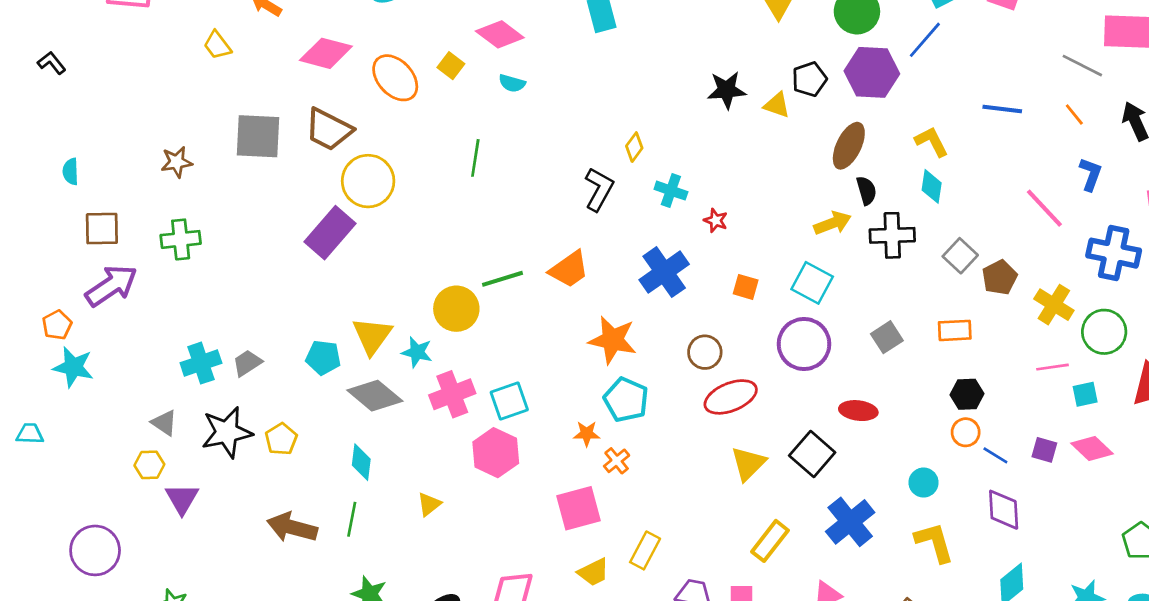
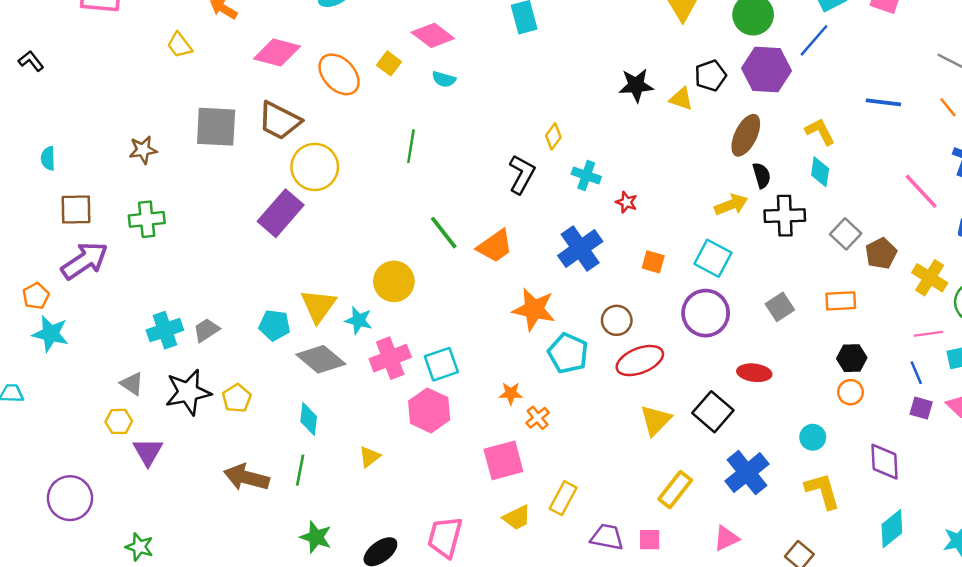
green line: (502, 279) -> (444, 233), moved, turned 69
cyan pentagon: (626, 400) -> (568, 353), moved
blue line: (995, 455) -> (916, 373), moved, turned 35

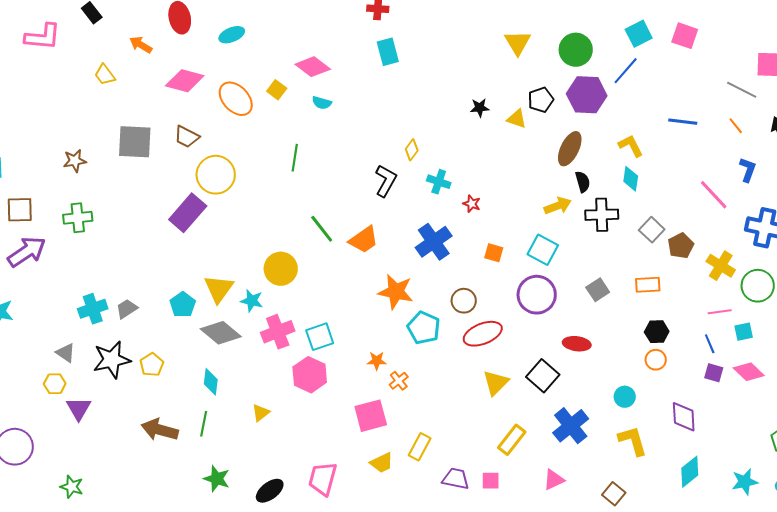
black star: (636, 85) -> (480, 108), size x0.7
brown trapezoid: (279, 121) -> (187, 137), size x0.7
cyan pentagon: (275, 325) -> (183, 305), turned 30

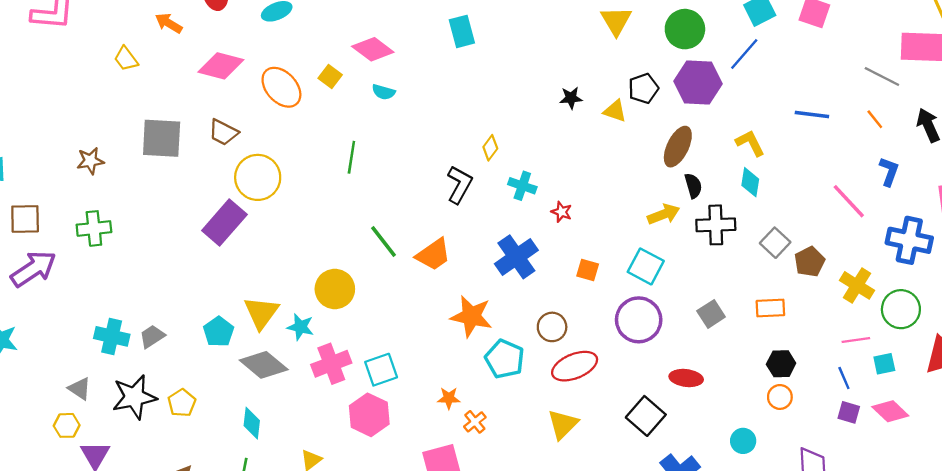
cyan cross: (93, 309) -> (112, 336), turned 32
yellow triangle: (496, 383) -> (563, 424), moved

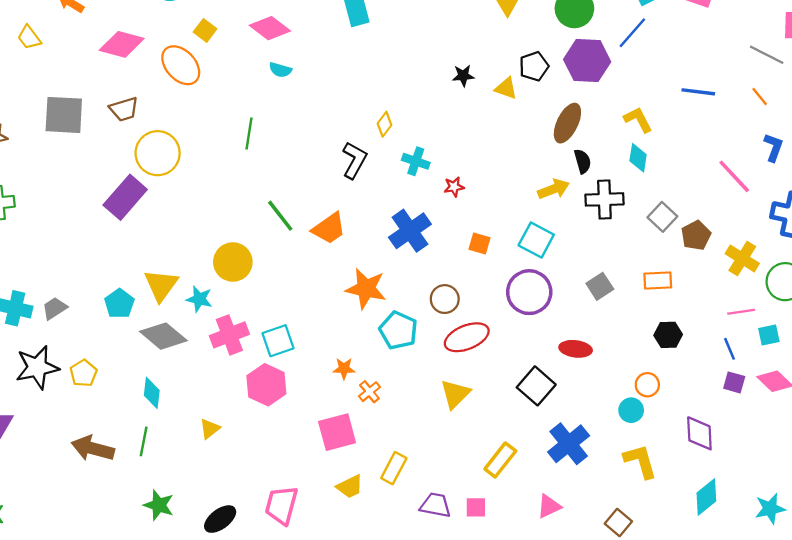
yellow square: (330, 77) -> (205, 30), moved
brown trapezoid: (223, 132) -> (124, 109), turned -44
red star: (562, 212) -> (454, 187), turned -30
orange circle: (780, 397) -> (647, 385), moved

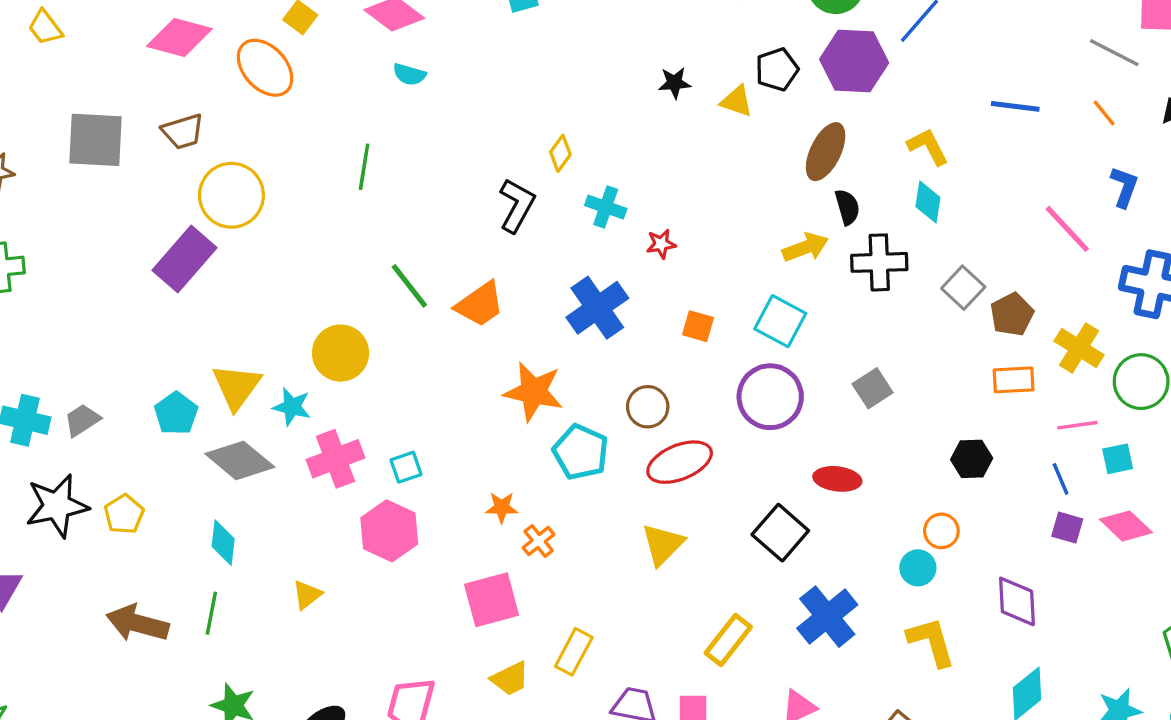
orange rectangle: (658, 281) -> (1014, 380), moved
cyan square: (278, 341) -> (406, 467), size x0.7

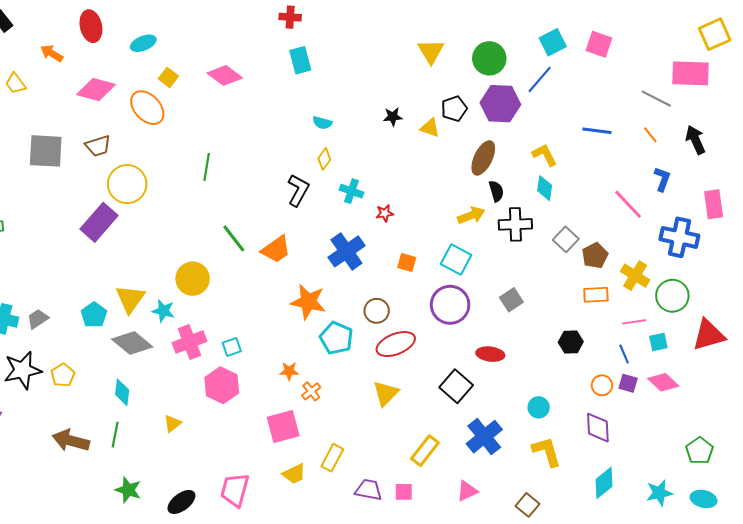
cyan semicircle: (409, 74) -> (322, 123), moved
orange circle: (941, 531) -> (602, 385), moved

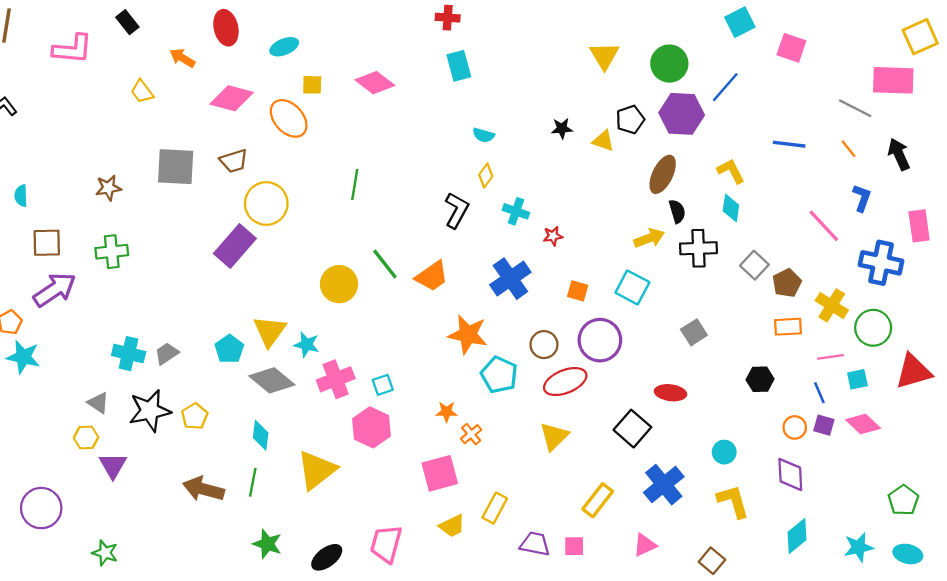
cyan square: (553, 42) -> (740, 22), moved
yellow square: (168, 77) -> (312, 85), turned -36
yellow circle: (193, 279) -> (339, 284), moved
purple circle: (450, 305) -> (600, 340), moved
yellow triangle: (172, 423) -> (317, 470), size x2.0

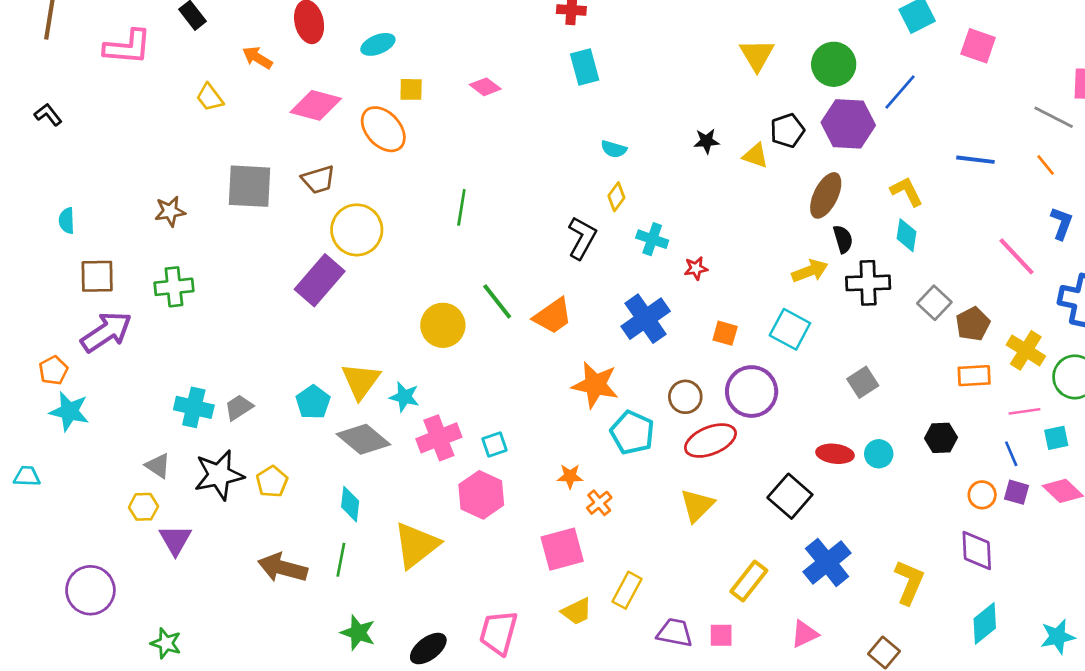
pink diamond: (375, 83) -> (485, 87), size x0.7
cyan circle: (724, 452) -> (879, 454), moved
yellow L-shape: (733, 501) -> (909, 582), turned 39

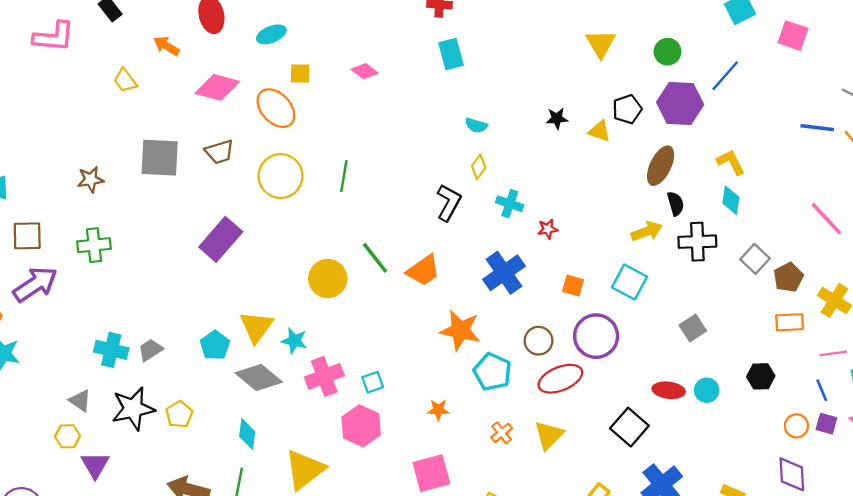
green circle: (834, 64) -> (667, 52), size x0.7
blue line: (975, 160) -> (817, 128), moved
yellow circle: (357, 230) -> (281, 176), moved
orange cross: (599, 503) -> (502, 433), moved

